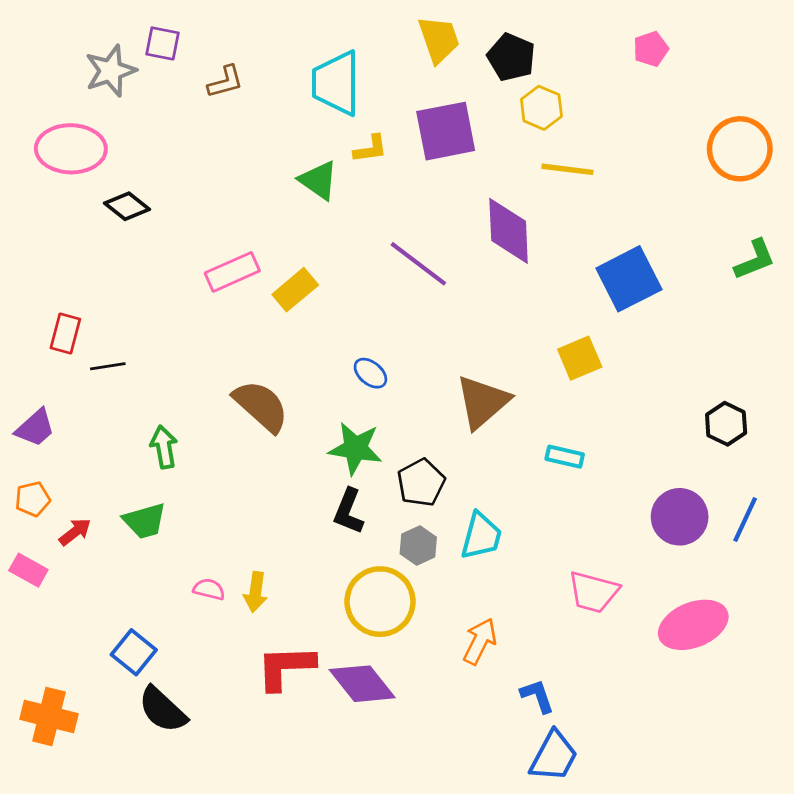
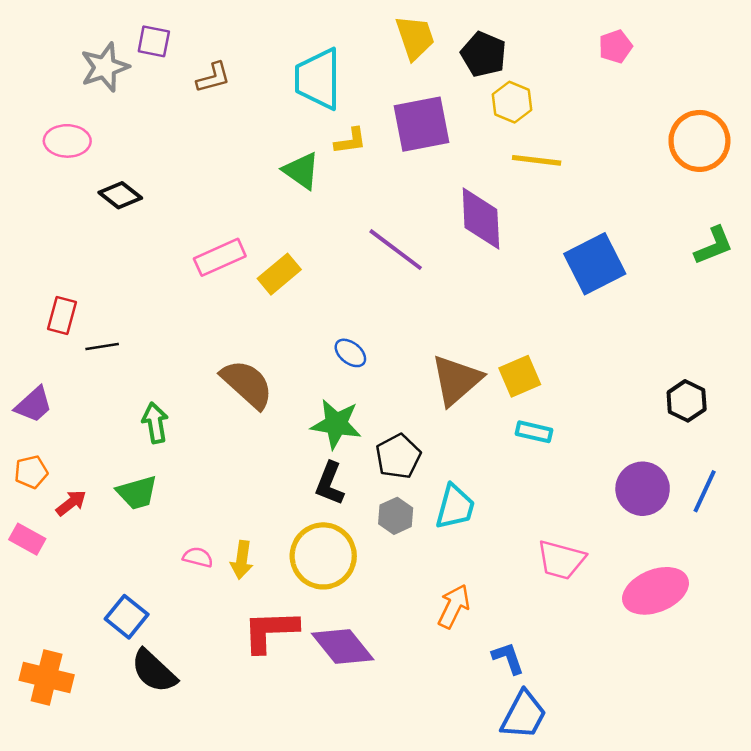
pink ellipse: (71, 149) -> (67, 141), size x0.7
yellow square: (580, 358) -> (520, 376), moved
yellow circle: (380, 602) -> (323, 556), moved

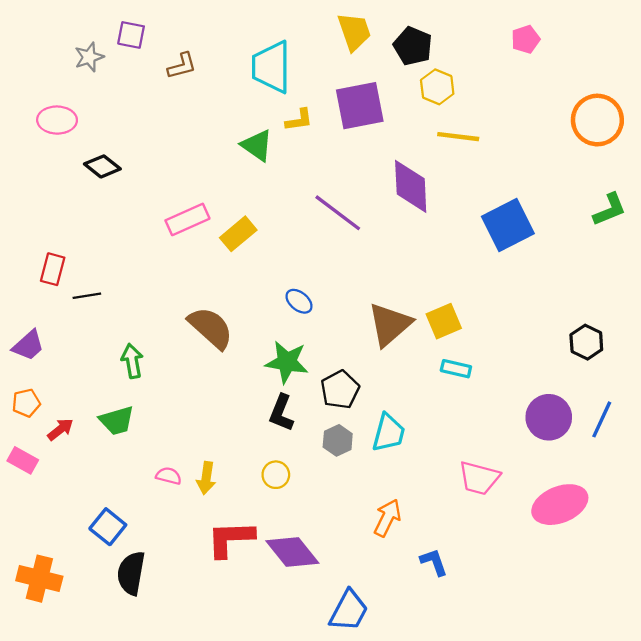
gray star: (105, 67) -> (89, 57), size x0.7
yellow circle: (323, 556) -> (276, 475), size x0.5
black semicircle: (154, 671) -> (131, 573), turned 57
blue trapezoid: (524, 715) -> (349, 611), moved

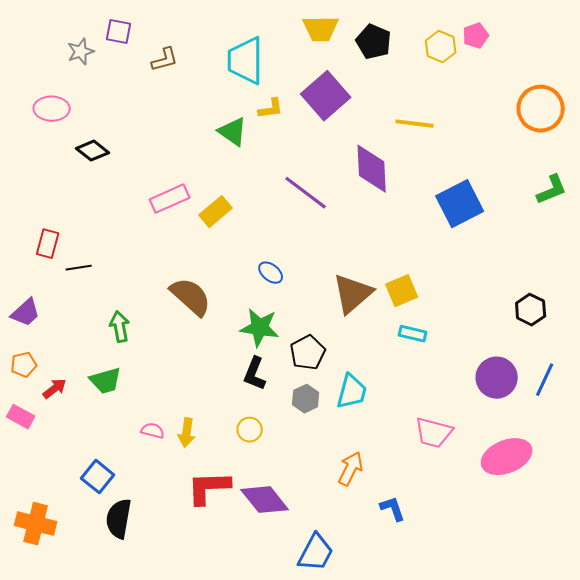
yellow trapezoid: (354, 32) -> (321, 29), turned 108
yellow hexagon: (437, 87) -> (441, 47), moved
purple square: (360, 106) -> (326, 96), turned -30

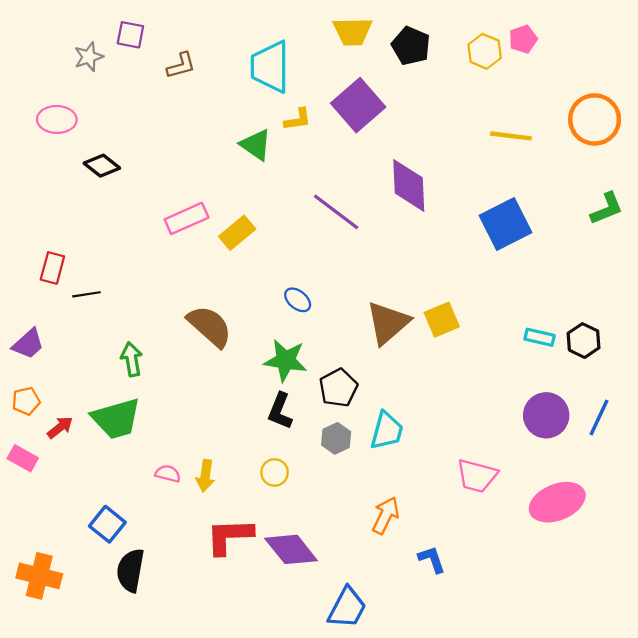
yellow line: (415, 124) -> (511, 136), moved
cyan rectangle: (413, 334) -> (540, 337), moved
green trapezoid: (106, 381) -> (116, 419), size x1.4

